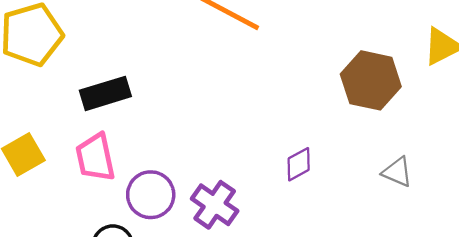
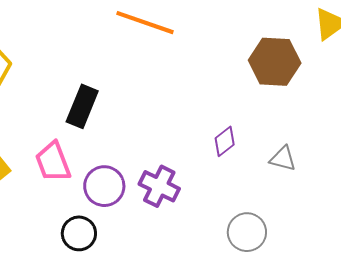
black rectangle: (105, 93) -> (82, 106), moved, turned -42
gray triangle: (397, 172) -> (283, 159), moved

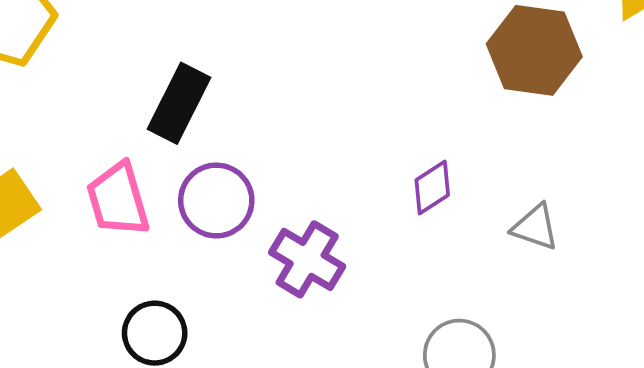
purple circle: (104, 186) -> (216, 200), moved

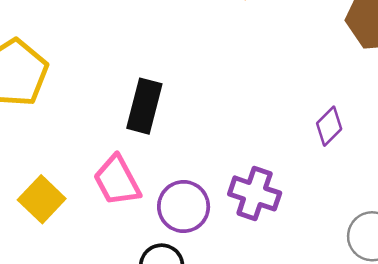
purple circle: (216, 200) -> (184, 207), moved

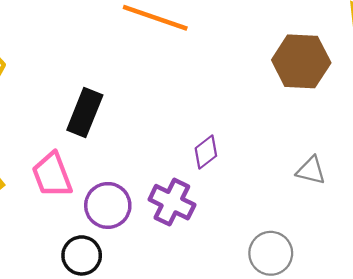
purple diamond: (329, 126) -> (206, 152), moved

